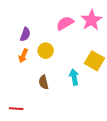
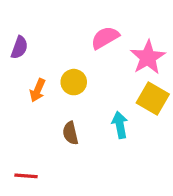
pink star: (91, 20) -> (148, 57), moved
purple semicircle: (25, 34) -> (19, 47), moved

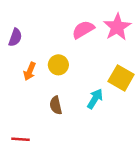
pink star: (148, 57) -> (117, 27), moved
cyan arrow: (120, 125) -> (95, 99), turned 42

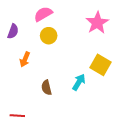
pink semicircle: (83, 30) -> (43, 14), moved
yellow circle: (58, 65) -> (49, 36), moved

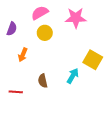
pink star: (97, 23) -> (76, 18), moved, turned 30
red line: (17, 116) -> (16, 92), moved

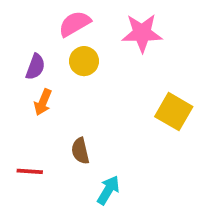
purple semicircle: (12, 29) -> (35, 67), moved
cyan arrow: (73, 76) -> (108, 190), moved

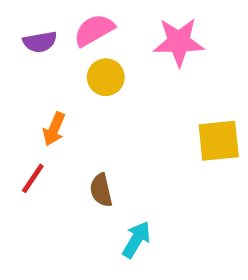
purple semicircle: (35, 67) -> (40, 42), moved, turned 60
yellow square: (174, 112) -> (219, 141), turned -36
red line: (30, 171) -> (33, 178), moved, turned -60

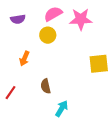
pink semicircle: (94, 30) -> (53, 14), moved
red line: (33, 178) -> (11, 93), moved

